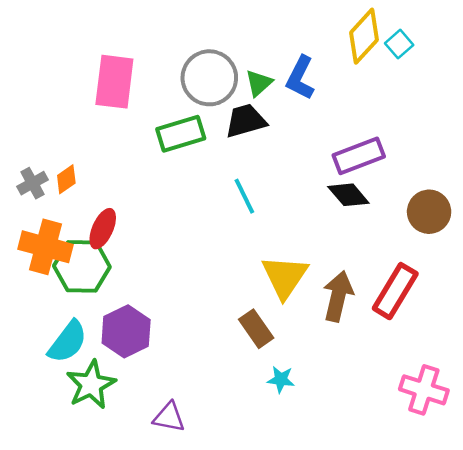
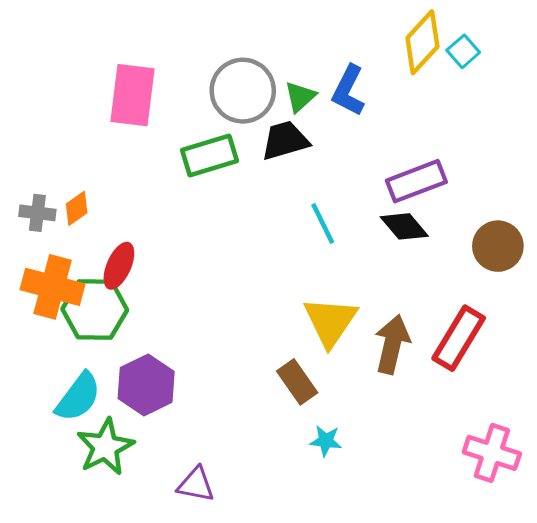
gray cross: (33, 183) -> (37, 213), turned 36
cyan line: (244, 196) -> (323, 223), moved

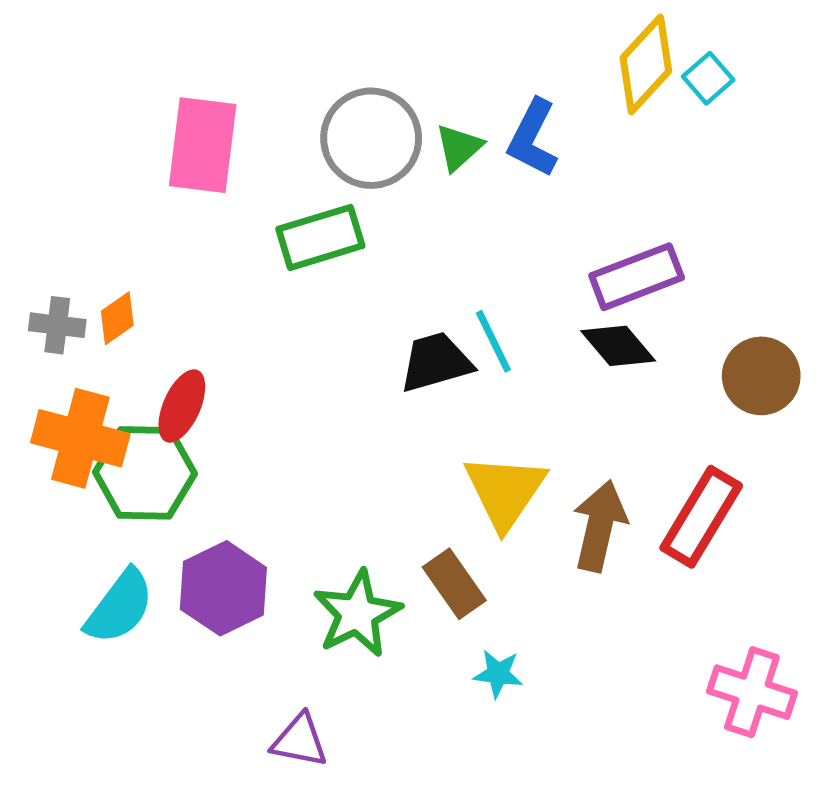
black trapezoid: (285, 140) -> (436, 362), moved
green star: (105, 447) -> (357, 614), moved

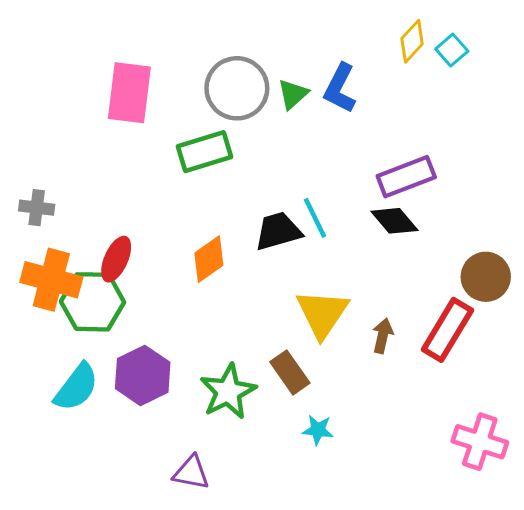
yellow diamond: (646, 64) -> (412, 41), size x0.7
orange diamond: (117, 318) -> (209, 259), moved, size x1.4
brown circle: (761, 376) -> (486, 277), moved
brown arrow: (600, 526) -> (383, 336), size x0.6

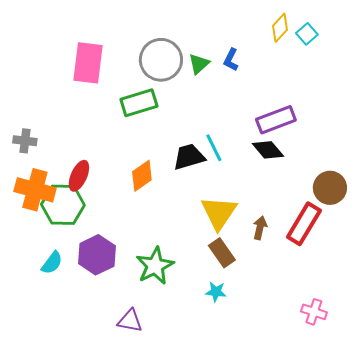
blue L-shape: (340, 88) -> (231, 60), size x0.7
brown rectangle: (290, 372) -> (222, 253), moved
cyan semicircle: (76, 387) -> (52, 263), size x0.7
pink cross: (480, 442) -> (314, 312), moved, size x0.7

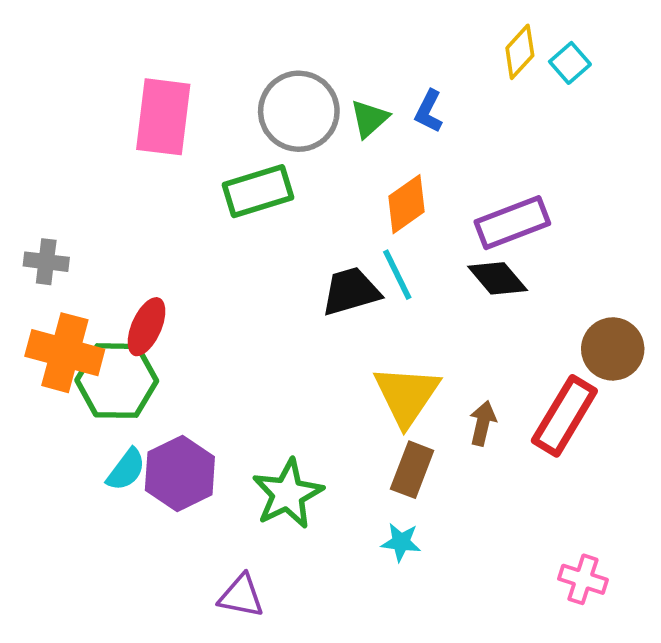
orange diamond: (142, 176) -> (407, 204), moved
brown rectangle: (222, 253) -> (412, 470), turned 56
cyan semicircle: (52, 263) -> (126, 470), moved

